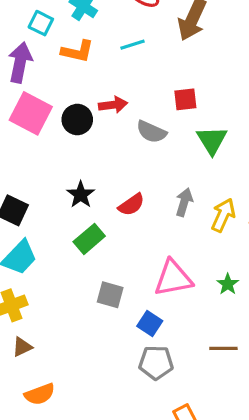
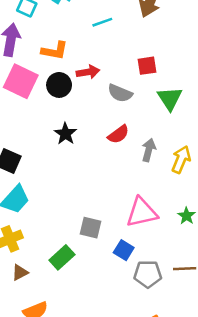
orange L-shape: (77, 51) -> (55, 51), moved
black star: (81, 195) -> (65, 134), moved
red semicircle: (131, 205) -> (118, 134), moved
green rectangle: (89, 239) -> (62, 257), moved
gray pentagon: (156, 363) -> (148, 274), moved

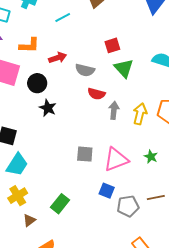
red square: (147, 66) -> (112, 45), moved
black circle: (59, 85) -> (37, 83), moved
red semicircle: (118, 134) -> (96, 94), moved, turned 60
gray square: (90, 228) -> (85, 154), moved

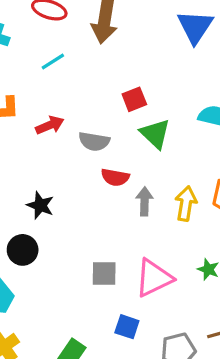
black circle: (37, 83) -> (23, 250), moved
blue square: (107, 191) -> (127, 327), moved

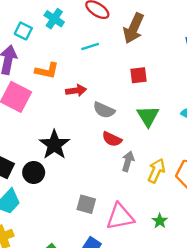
red square: (134, 99) -> (139, 75), moved
black star: (40, 205) -> (54, 145), size x1.5

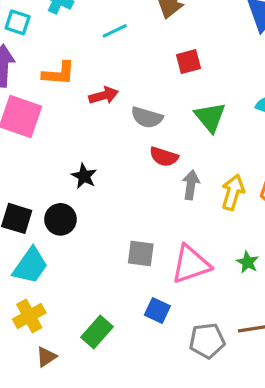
black star: (54, 145) -> (84, 176), size x0.6

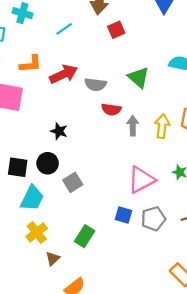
red square: (189, 62) -> (116, 30), moved
red arrow: (104, 95) -> (64, 74), size x1.4
gray square: (141, 253) -> (73, 182), moved, turned -30
gray pentagon: (207, 341) -> (153, 219), moved

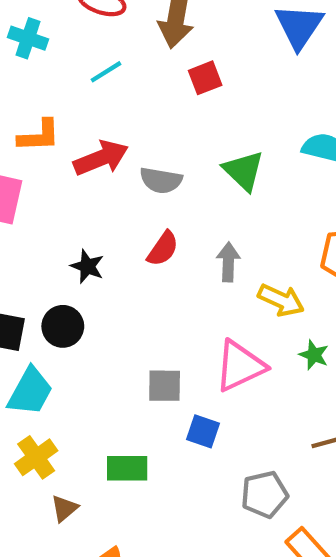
red semicircle: (111, 109) -> (163, 249), moved, turned -66
yellow arrow: (162, 126) -> (281, 300), moved, turned 105
gray square: (73, 182) -> (165, 386), moved, turned 30
gray pentagon: (153, 219) -> (264, 494), moved
green rectangle: (85, 236) -> (127, 468), turned 55

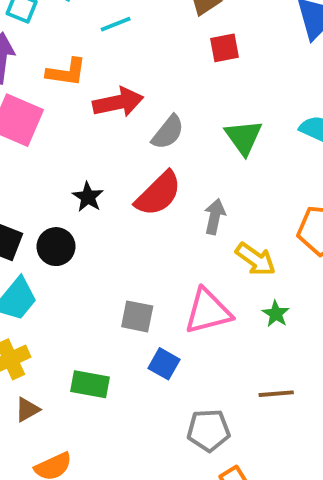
cyan line: (106, 72) -> (116, 24), moved
gray semicircle: (161, 180) -> (168, 132), turned -72
red semicircle: (163, 249) -> (158, 194), size x1.5

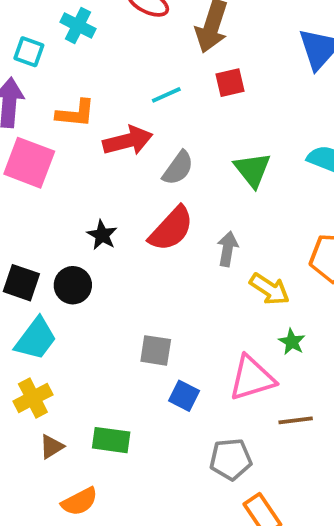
cyan line: (116, 24) -> (166, 95), moved
pink triangle: (208, 311) -> (252, 378), moved
green rectangle: (90, 384) -> (111, 440), moved

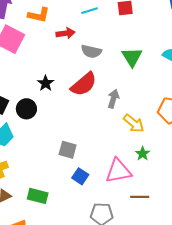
red arrow: (128, 141) -> (66, 33), size x0.7
gray semicircle: (178, 168) -> (91, 51), turned 60

